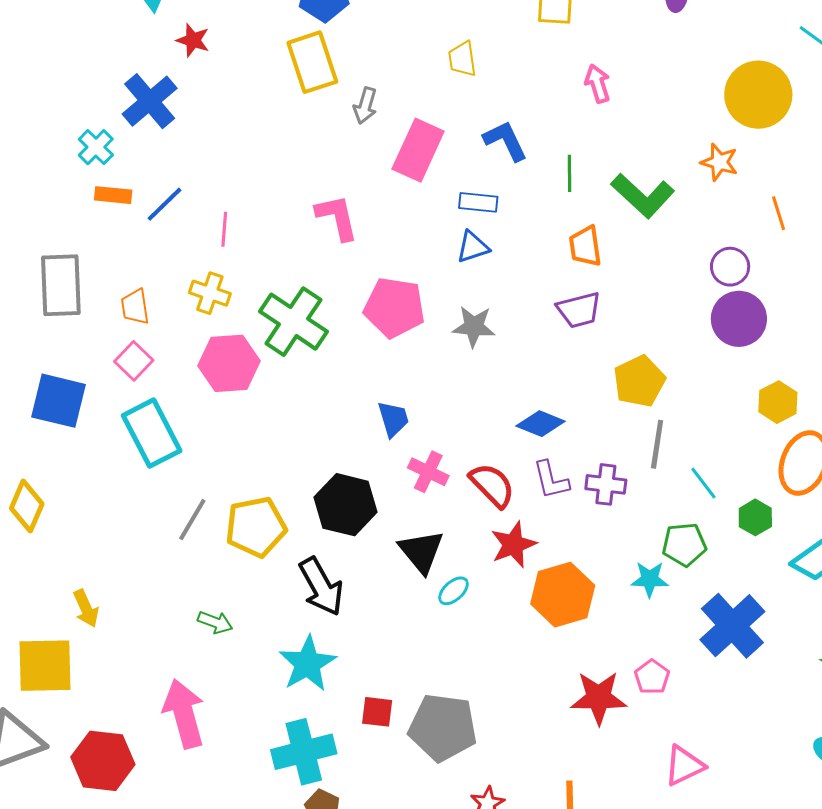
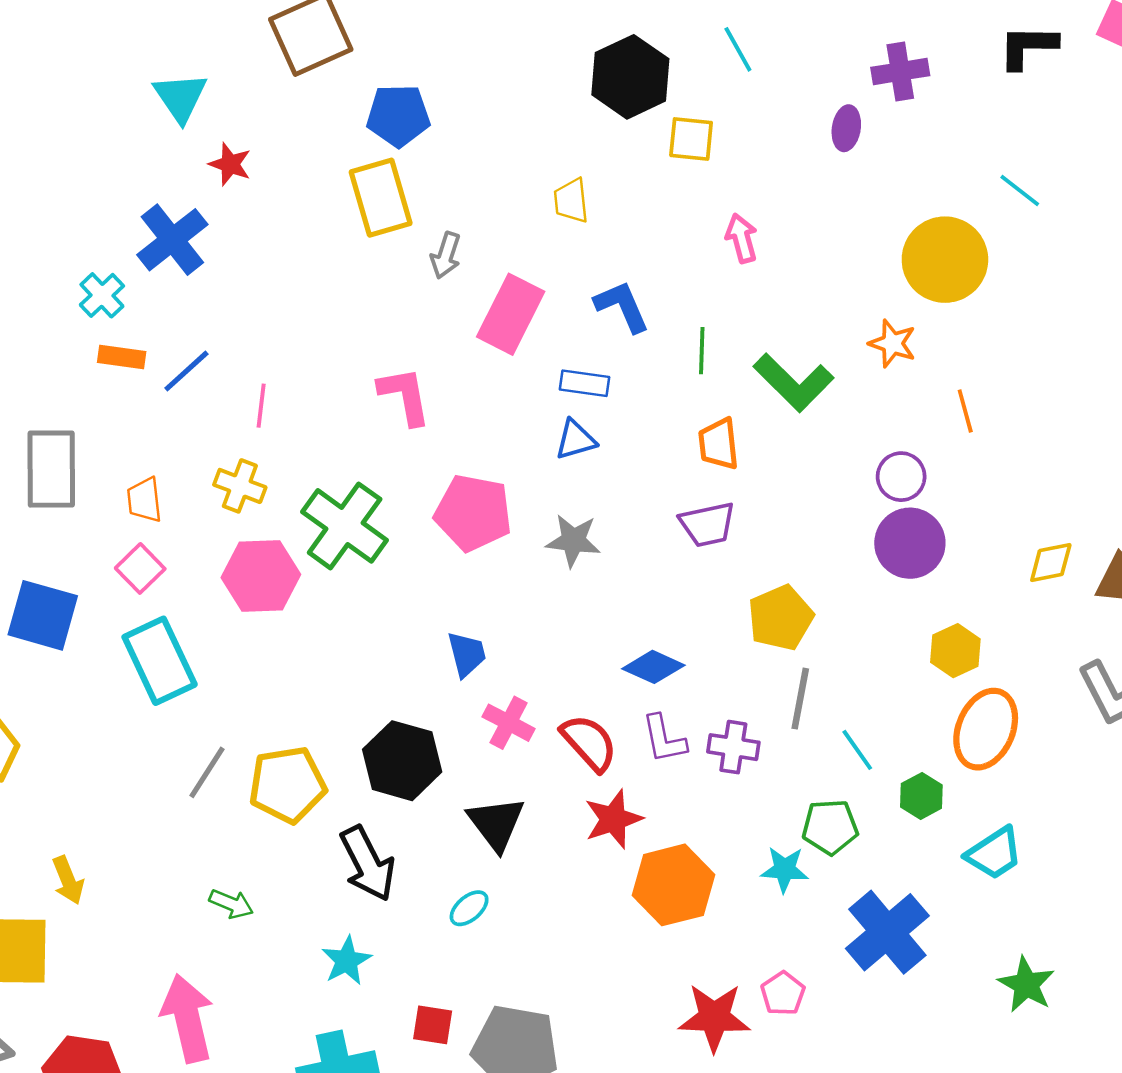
cyan ellipse: (453, 591) -> (469, 908), moved
cyan star: (308, 664) -> (347, 961), size x0.7

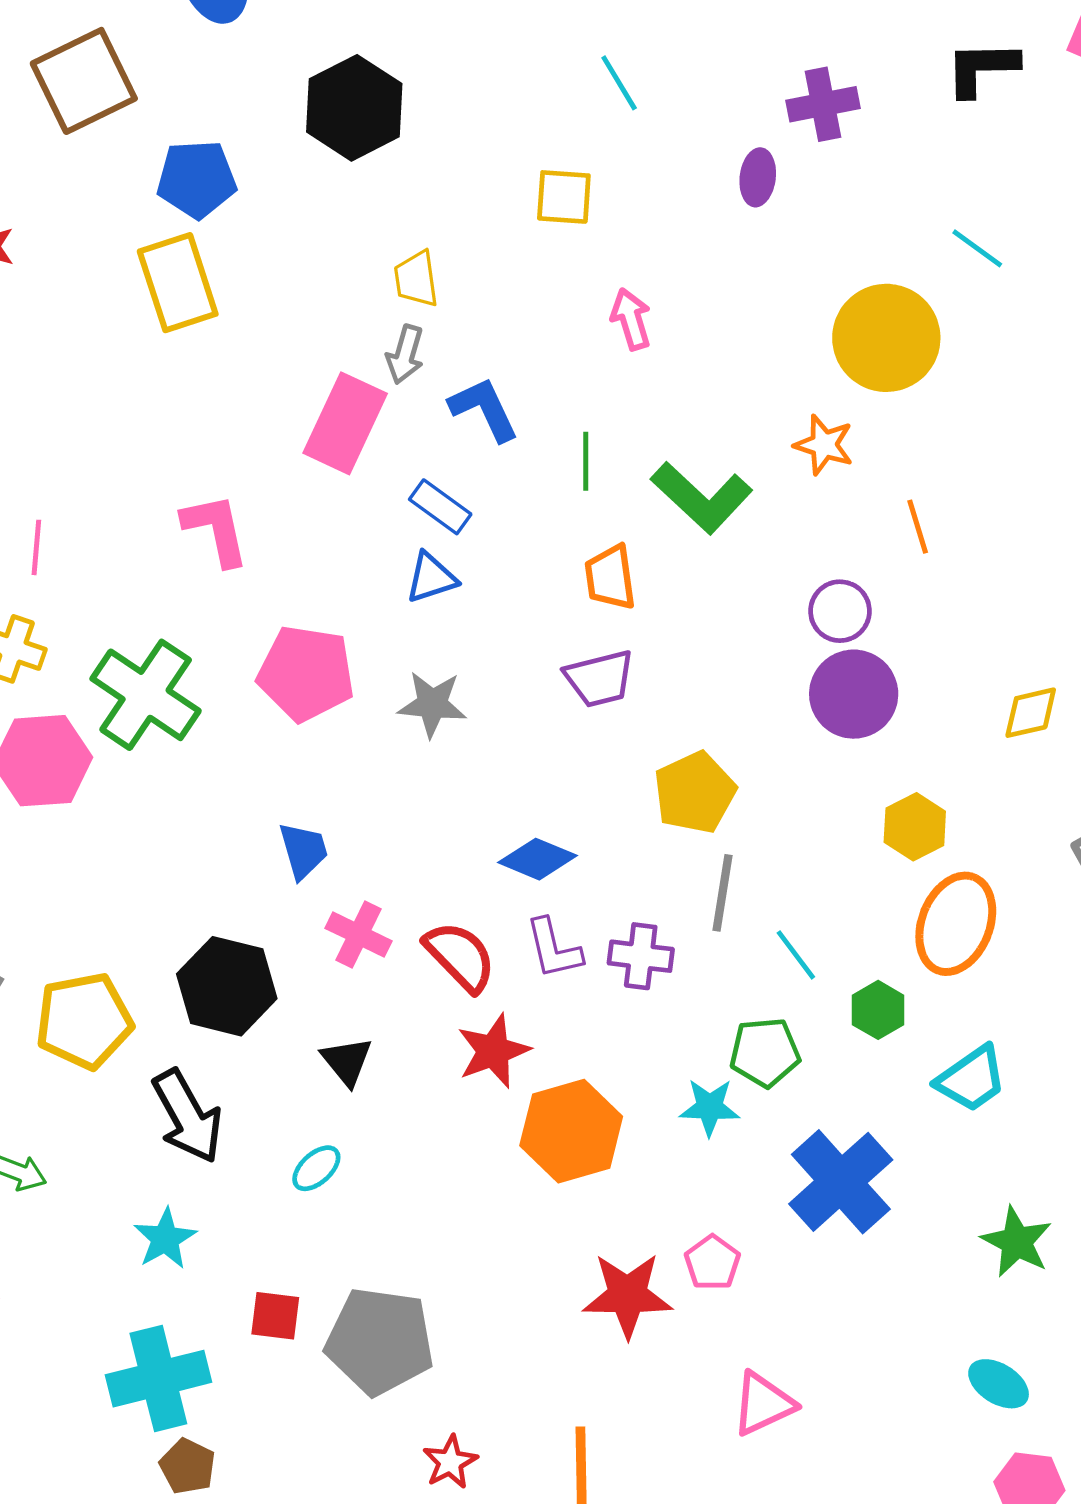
black hexagon: (630, 77) -> (354, 108), moved
gray arrow: (446, 255) -> (405, 354), moved
blue rectangle: (585, 383) -> (440, 507), turned 30
black triangle: (496, 823) -> (347, 1061), size x0.7

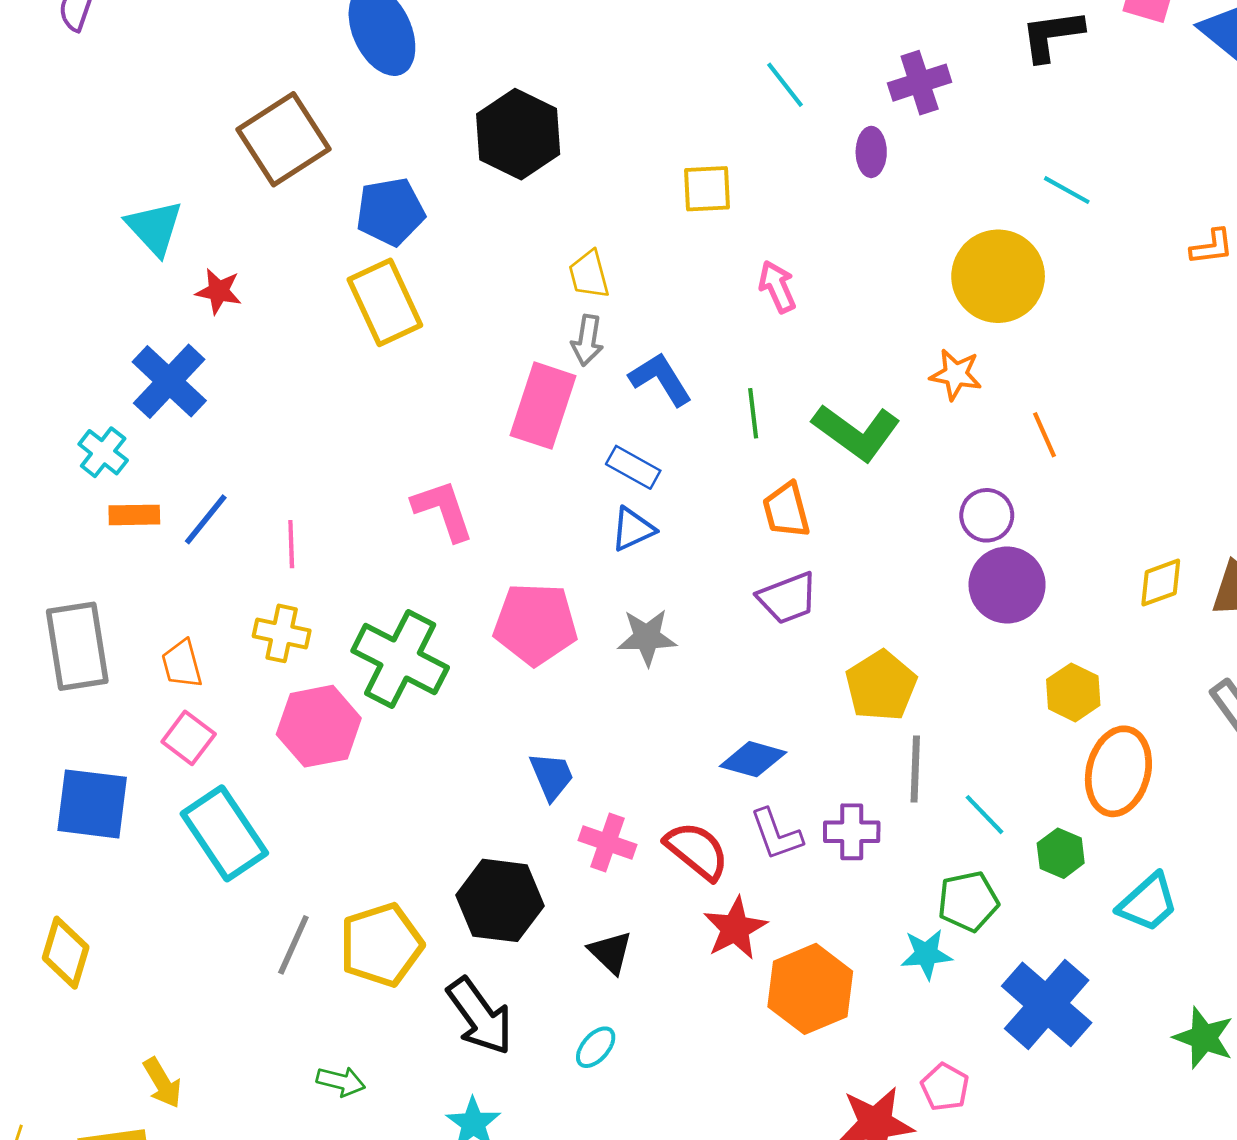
cyan line: (619, 83) -> (785, 85), moved

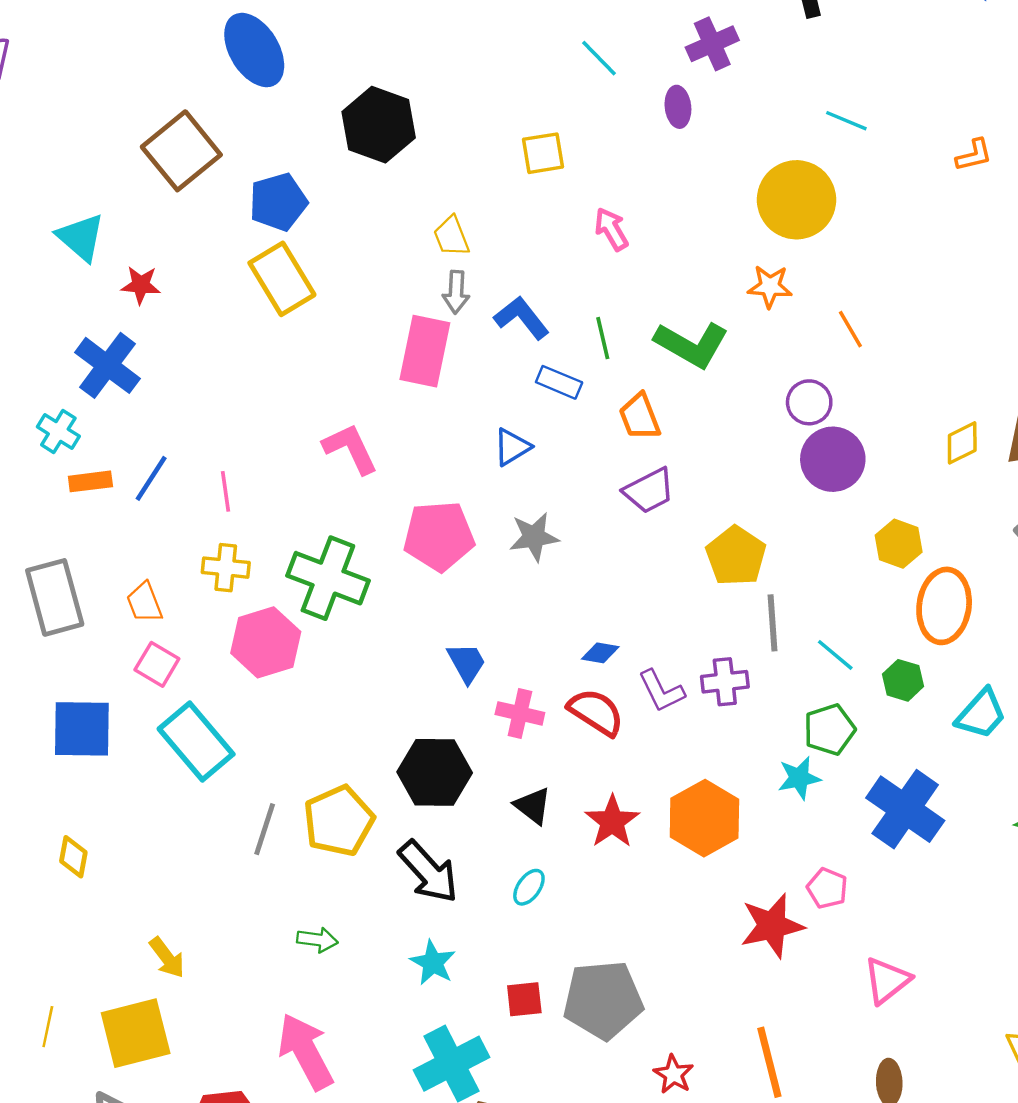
blue rectangle: (633, 467) -> (559, 382), moved
blue diamond: (753, 759) -> (600, 653), moved, size x0.7
red star: (735, 928) -> (612, 822), moved
yellow diamond: (66, 953) -> (73, 857), size x0.7

